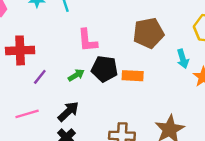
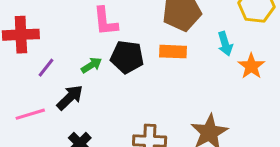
orange rectangle: (133, 76) -> (173, 52), moved
black arrow: (68, 111) -> (70, 97), moved

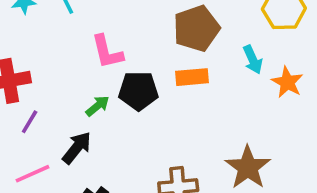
purple line: (46, 68) -> (30, 122), moved

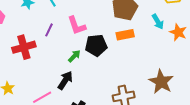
purple line: (30, 122) -> (49, 30), moved

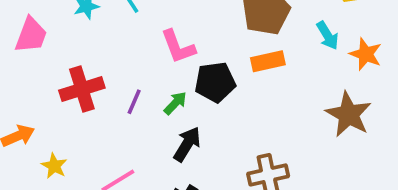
purple line: (49, 30) -> (134, 102), moved
black arrow: (65, 80) -> (187, 144), moved
brown star: (161, 82) -> (349, 114), moved

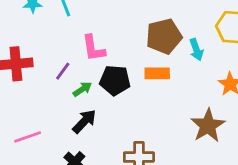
cyan arrow: (327, 36) -> (196, 50), moved
purple line: (134, 102) -> (63, 71), moved

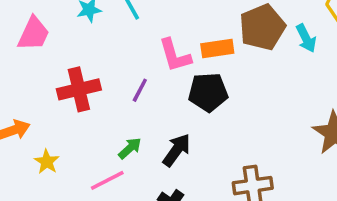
orange rectangle: (157, 73) -> (217, 49), moved
green arrow: (82, 89) -> (130, 148), moved

